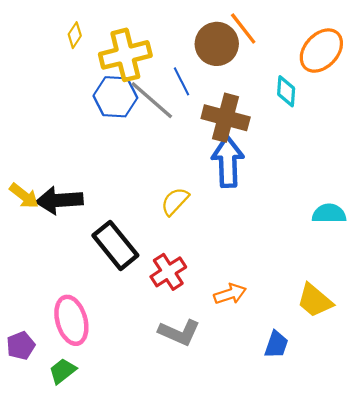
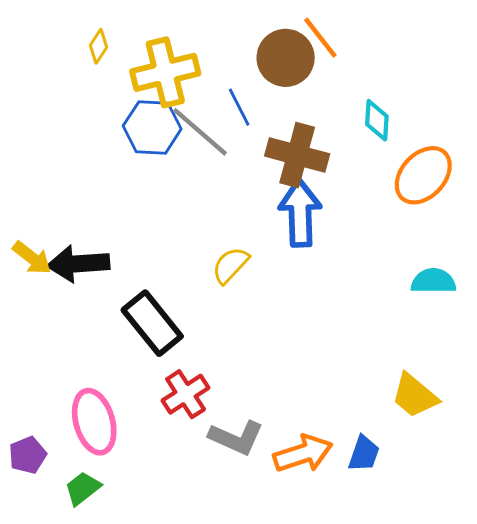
orange ellipse: (321, 51) -> (423, 175), moved
red cross: (168, 272) -> (186, 394), moved
orange arrow: (230, 294) -> (303, 454), moved, size x1.4

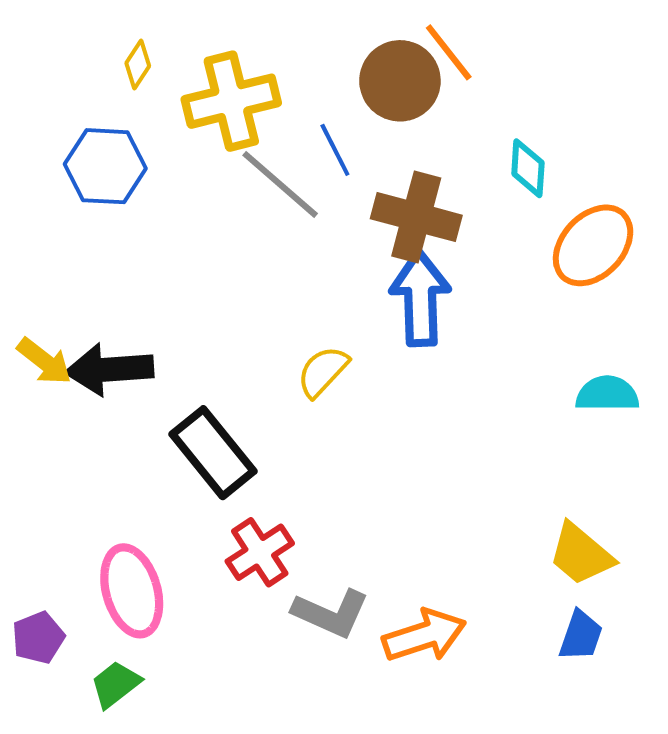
blue hexagon: (152, 127) -> (105, 166), moved
blue trapezoid: (364, 454) -> (581, 636), moved

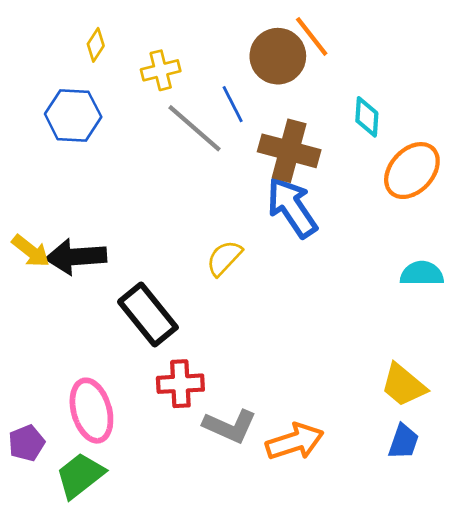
yellow cross: (231, 101) -> (161, 70), size x0.6
blue arrow: (420, 298) -> (292, 207), turned -32
red cross: (260, 552) -> (180, 384), turned 30
green trapezoid: (115, 684) -> (80, 475), size x1.4

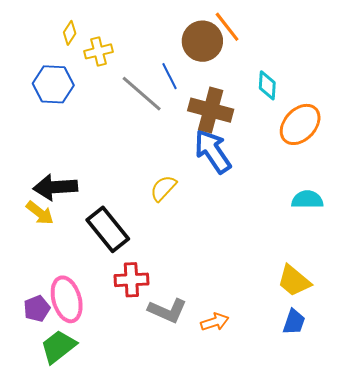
yellow cross: (161, 70) -> (98, 51), moved
yellow arrow: (31, 251) -> (40, 213), moved
orange arrow: (295, 442) -> (215, 322), size x0.7
purple pentagon: (27, 443) -> (37, 309), moved

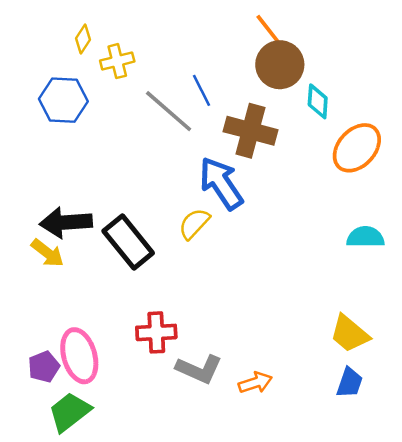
brown circle: (202, 41) -> (280, 65), moved
blue arrow: (213, 151) -> (221, 183), moved
black rectangle: (108, 229) -> (128, 242), moved

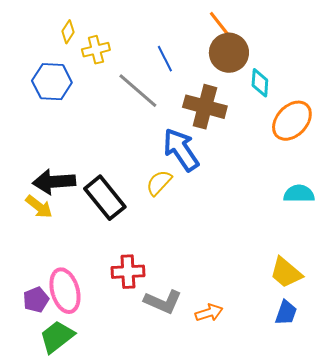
blue line: (202, 90) -> (165, 59), moved

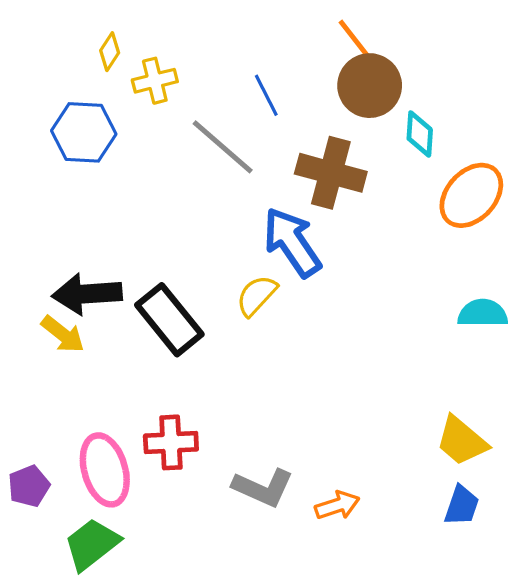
red cross: (128, 272) -> (171, 442), moved
purple pentagon: (36, 300) -> (29, 486), moved

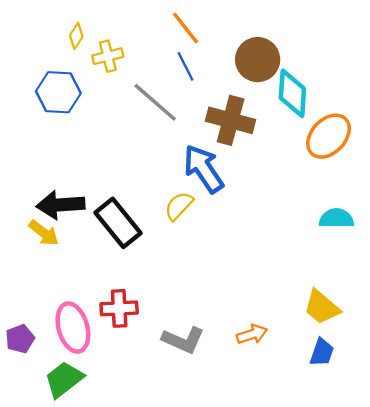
orange line: (357, 42) -> (186, 28), moved
cyan diamond: (420, 134) -> (292, 93), size x1.5
orange arrow: (337, 505) -> (252, 334), moved

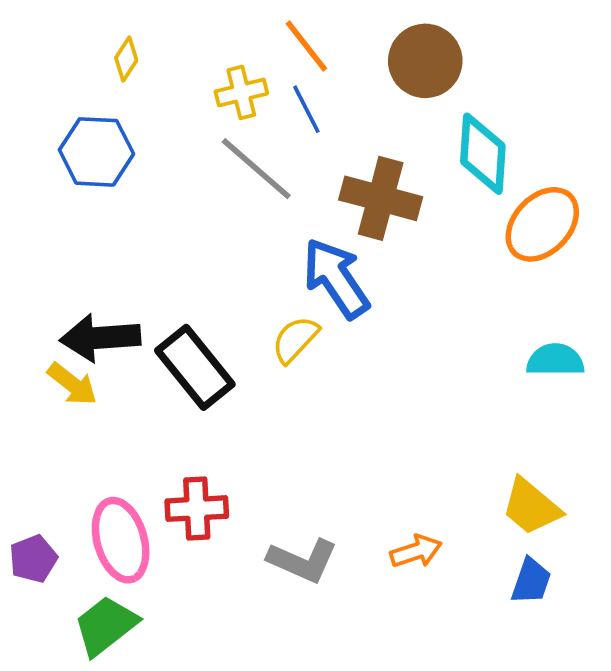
yellow cross: (108, 56) -> (241, 92), moved
brown circle: (258, 60) -> (425, 61), moved

